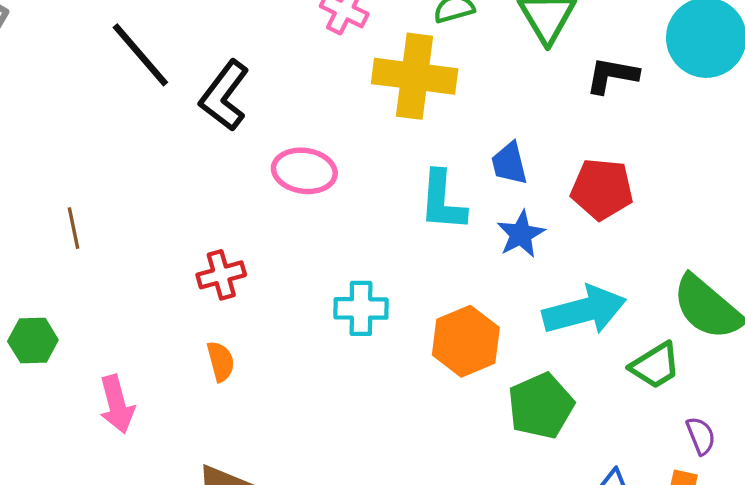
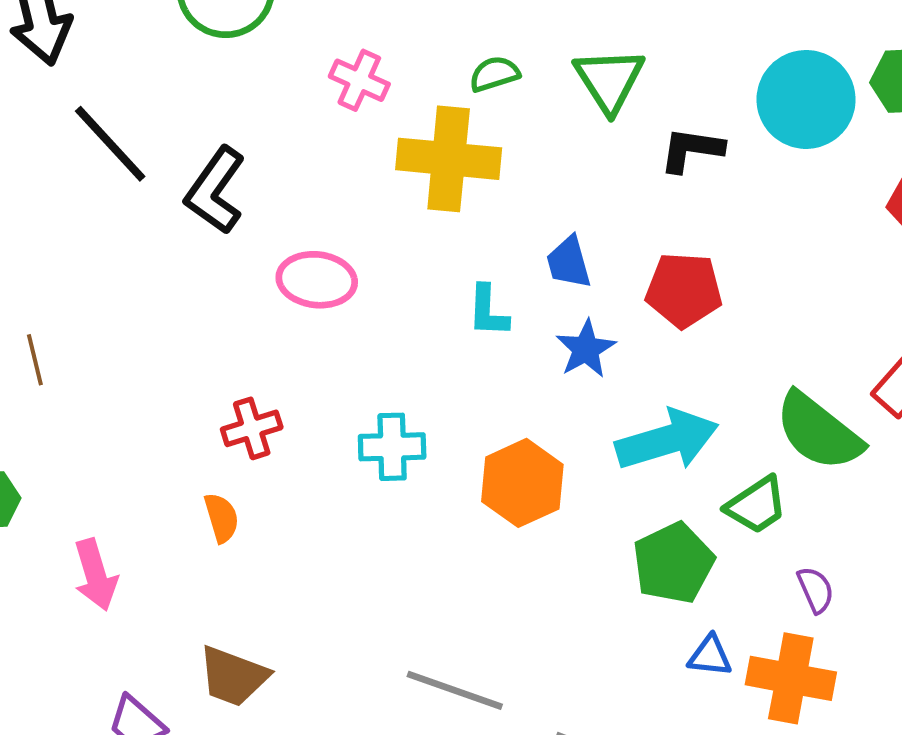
cyan L-shape: (442, 201) -> (488, 311), size x0.7
red cross: (221, 275) -> (252, 428), moved
green pentagon: (541, 406) -> (673, 563), moved

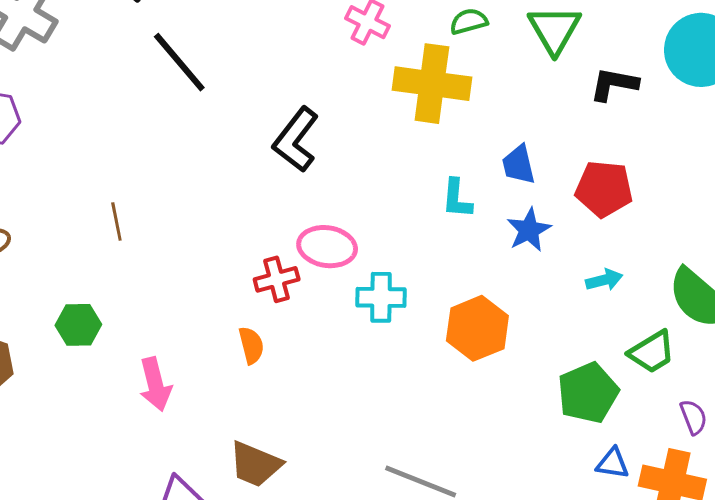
black L-shape: (215, 190) -> (296, 140), moved
pink ellipse: (317, 280) -> (327, 247), moved
cyan arrow: (667, 440) -> (604, 280), moved, size x0.5

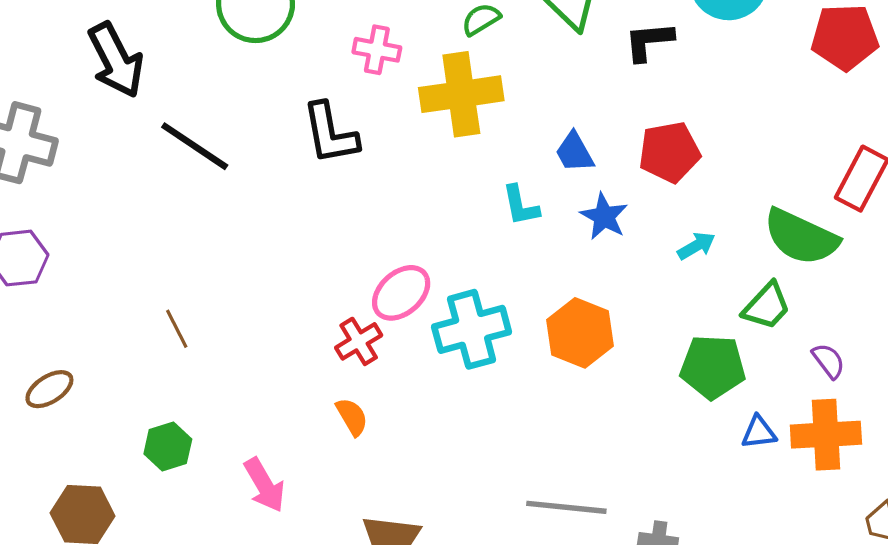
black L-shape: (296, 140) -> (330, 133), moved, turned -32
pink ellipse: (327, 247) -> (401, 293), turned -34
cyan cross: (381, 297) -> (472, 329), size x1.4
green pentagon: (588, 393) -> (713, 367), turned -30

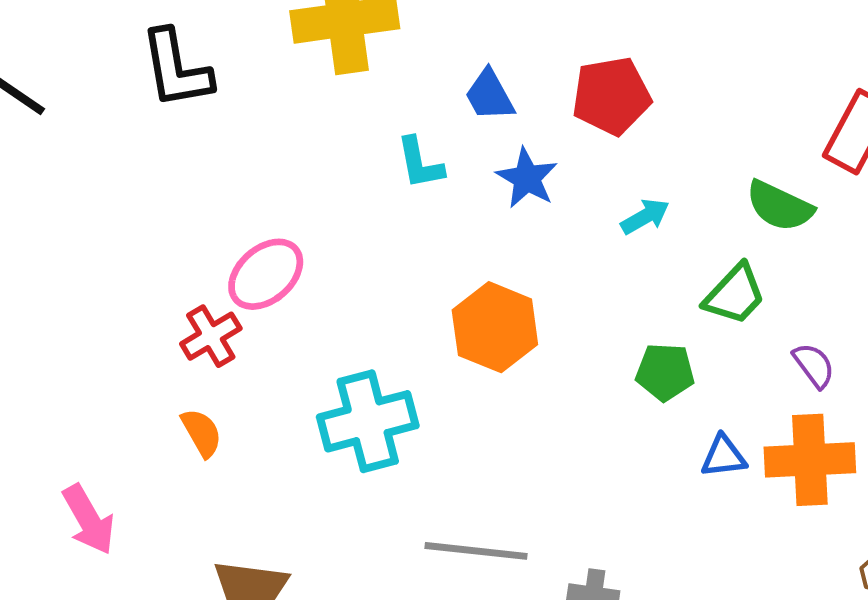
green semicircle: (801, 237) -> (780, 206), size x0.7
cyan cross: (472, 329) -> (368, 421), moved
green pentagon: (713, 367) -> (665, 372), size x0.7

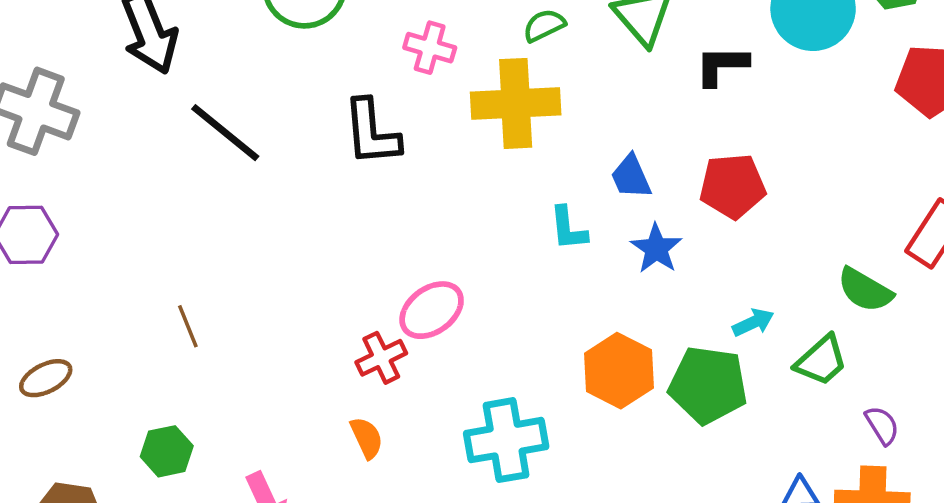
cyan arrow: (645, 217) -> (753, 322), moved
green pentagon: (665, 372) -> (708, 385), moved, size x1.6

